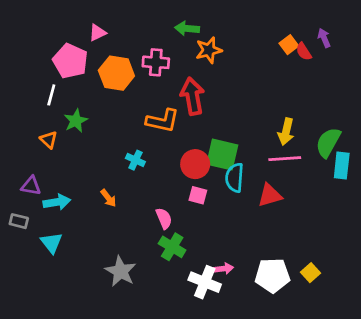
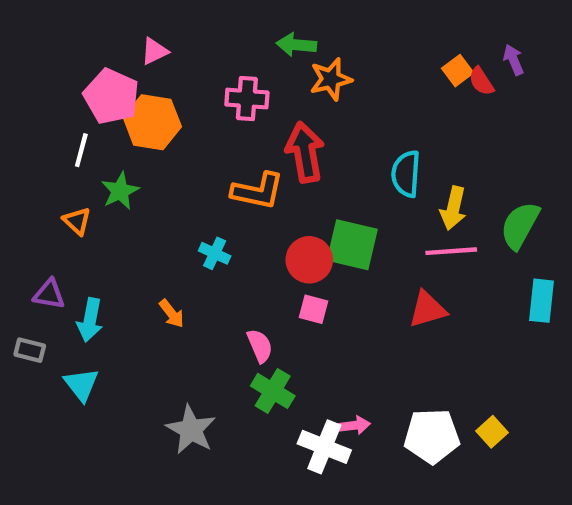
orange hexagon: (116, 73) -> (152, 122), moved
cyan rectangle: (342, 165) -> (541, 301), moved
cyan semicircle: (235, 178) -> (406, 174), moved
cyan arrow: (57, 202) -> (90, 320), turned 110

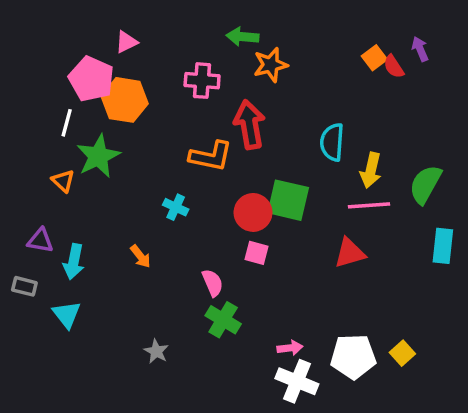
green star: (120, 191) -> (98, 156), size x1.4
gray star: (191, 430) -> (156, 351), size x0.6
white cross: (324, 447) -> (297, 381), moved

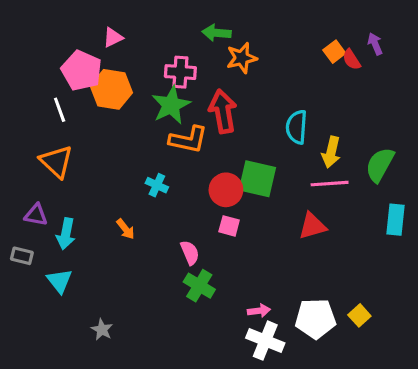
white line: (67, 123) -> (60, 110), turned -35
green star: (98, 156) -> (171, 105), moved
orange triangle: (63, 181) -> (56, 162), size x1.6
gray star: (156, 351) -> (102, 330), moved

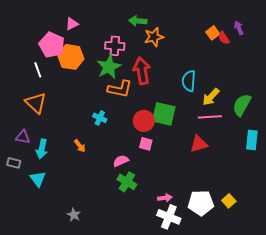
yellow arrow: (331, 152) -> (211, 97), turned 30
pink semicircle: (190, 253) -> (121, 161), turned -91
gray star: (102, 330) -> (74, 215), moved

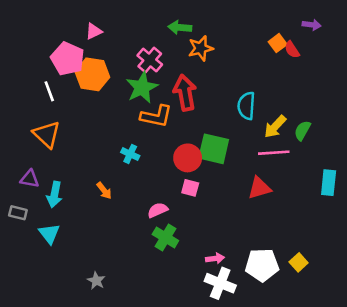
purple arrow: (239, 28) -> (312, 25), moved, turned 120
pink cross: (115, 46) -> (150, 60), turned 36
green semicircle: (242, 105) -> (302, 131), moved, size x0.7

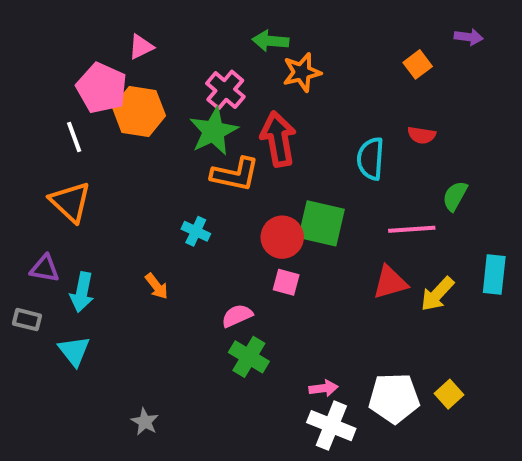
red semicircle: (292, 50) -> (422, 135), moved, turned -48
yellow arrow: (275, 127) -> (437, 294), moved

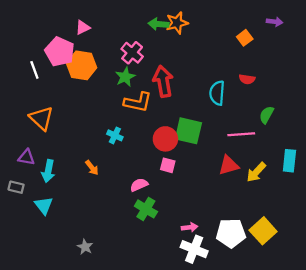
orange star: (302, 72) -> (177, 23), moved
green star: (214, 131) -> (125, 77), size x0.7
white line: (74, 137) -> (34, 70), moved
yellow square: (449, 394) -> (263, 231), size x1.6

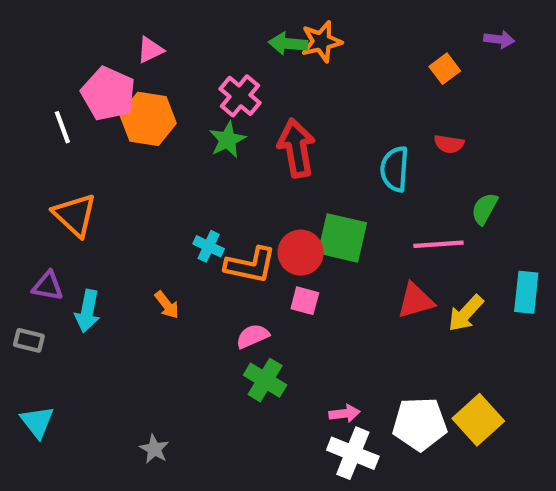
orange L-shape: (138, 102) -> (250, 265), moved
cyan triangle: (44, 206) -> (37, 422), moved

